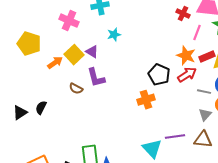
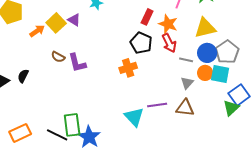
red rectangle: (207, 57) -> (147, 17), moved, turned -42
red arrow: (187, 75) -> (169, 43), turned 96
purple L-shape: (96, 78) -> (77, 63), moved

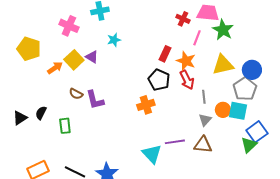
blue circle: (207, 53) -> (252, 70), moved
gray line: (186, 60) -> (204, 97), turned 72
green rectangle: (72, 125) -> (65, 126), moved, size x0.7

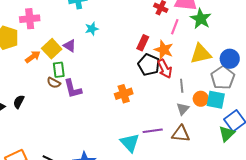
pink cross: (69, 26) -> (30, 19), moved, turned -30
black pentagon: (159, 80) -> (149, 65), moved
green rectangle: (65, 126) -> (59, 70), moved

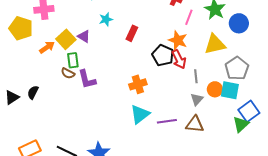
red rectangle: (143, 43) -> (132, 33), moved
blue circle: (230, 59) -> (239, 23), moved
cyan triangle: (130, 143) -> (140, 114), moved, turned 35

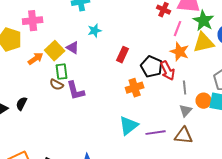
red rectangle: (132, 33) -> (123, 55), moved
orange star: (178, 40) -> (180, 52), moved
yellow triangle: (215, 44) -> (204, 43), moved
orange cross: (138, 84) -> (135, 88), moved

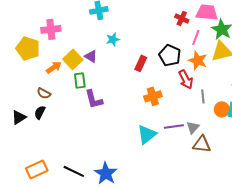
black pentagon: (152, 67) -> (170, 55), moved
brown semicircle: (57, 85) -> (44, 93), moved
gray triangle: (186, 111) -> (193, 127), moved
purple line: (156, 133) -> (174, 126), moved

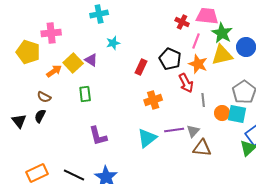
green rectangle: (80, 80) -> (85, 94), moved
purple L-shape: (94, 99) -> (98, 136), moved
black triangle: (19, 117) -> (19, 121), turned -35

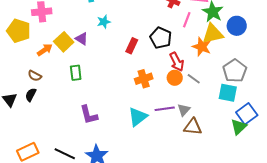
orange star: (198, 64) -> (202, 47), moved
gray line: (203, 100) -> (194, 79), turned -48
orange circle: (222, 113) -> (175, 78), moved

